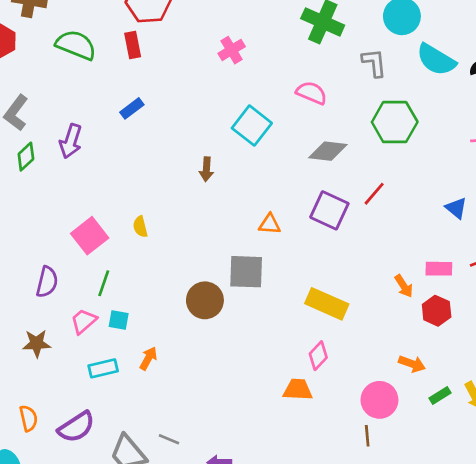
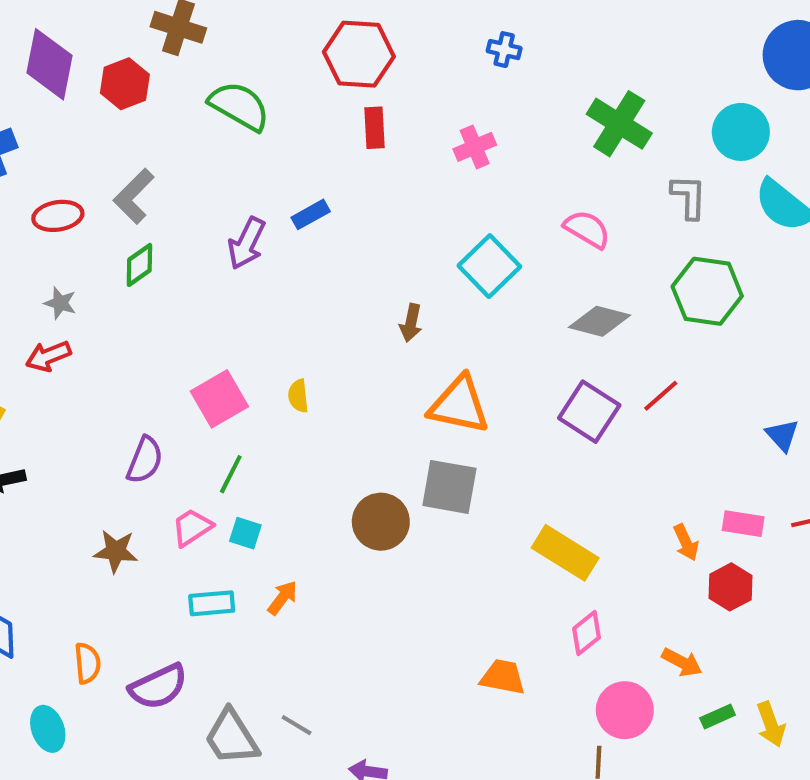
red rectangle: (133, 45) -> (375, 128), moved
purple arrow: (71, 141) -> (247, 243), moved
orange triangle: (270, 224) -> (459, 405), moved, size x1.8
pink diamond: (318, 356) -> (587, 633), moved

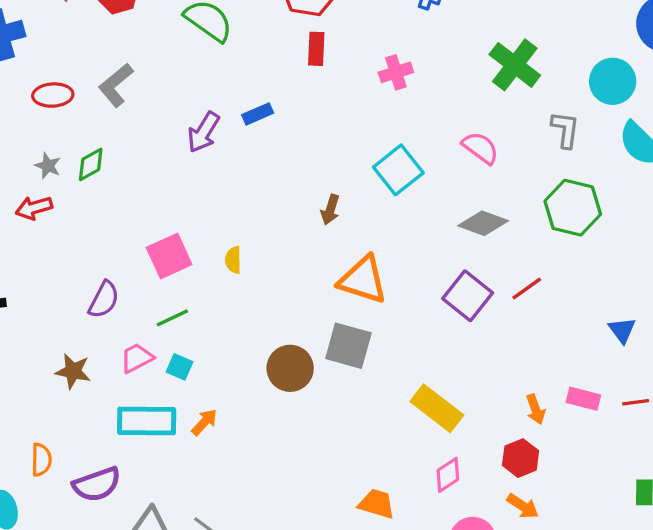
green diamond: (139, 265) -> (91, 164), moved
green line: (231, 474) -> (172, 318), turned 32
red hexagon: (731, 587) -> (521, 458), moved
cyan rectangle: (212, 603) -> (147, 421), size x1.6

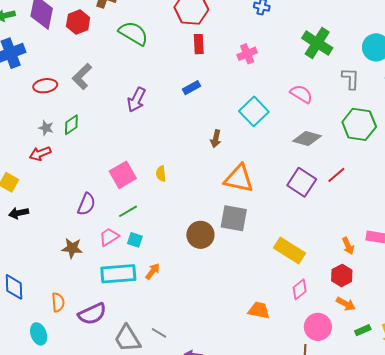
blue rectangle: (258, 114) -> (191, 88), moved

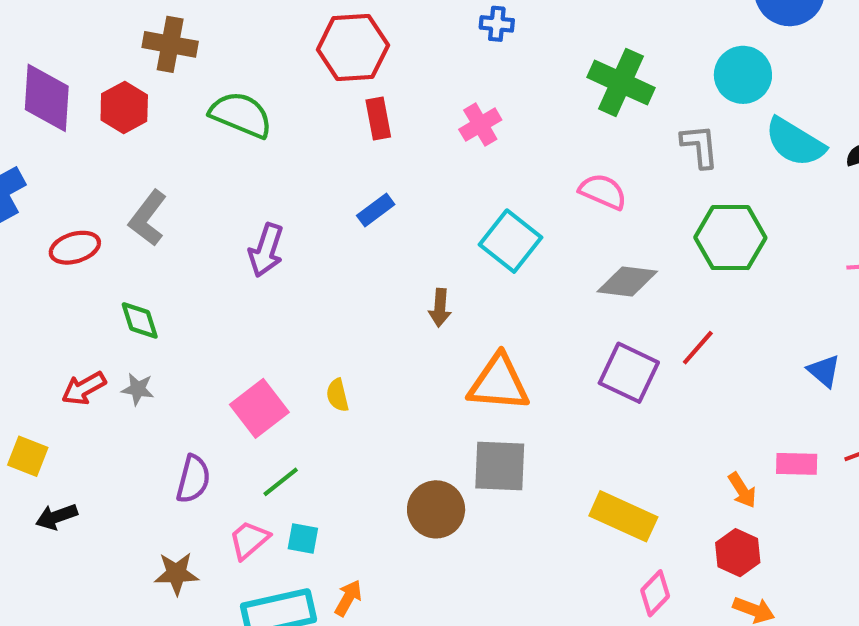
green diamond: (71, 125) -> (140, 320), turned -65
gray star: (46, 128) -> (138, 389), moved

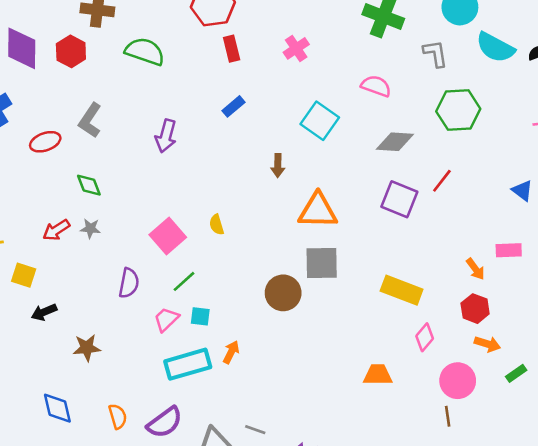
brown star: (176, 574) -> (87, 348), moved

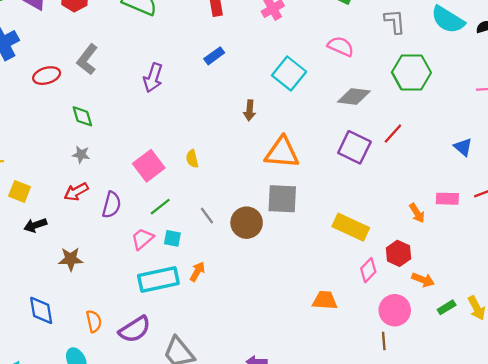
red arrow: (56, 230) -> (76, 192), moved
red hexagon: (475, 309) -> (398, 253), moved
gray line: (255, 430) -> (207, 216), moved, turned 30

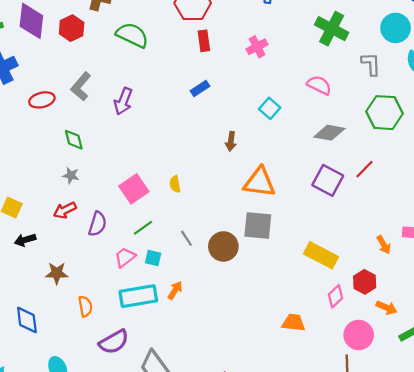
cyan square: (289, 74) -> (270, 108), size x0.7
purple arrow: (153, 78) -> (123, 101), moved
orange semicircle: (94, 321) -> (85, 306), moved

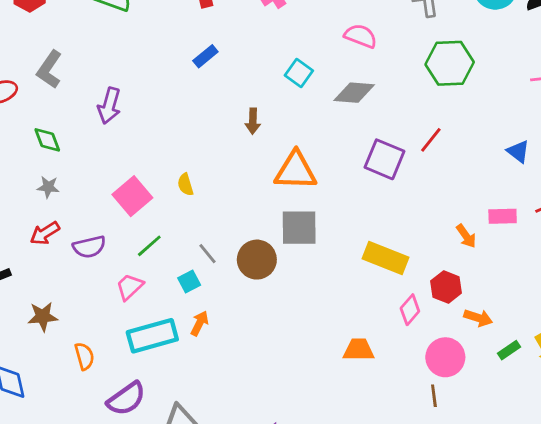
purple arrow: (123, 101) -> (109, 106), moved
gray diamond: (329, 133) -> (354, 93), moved
purple semicircle: (97, 224) -> (89, 247), turned 65
cyan square: (153, 258) -> (189, 281), moved, turned -35

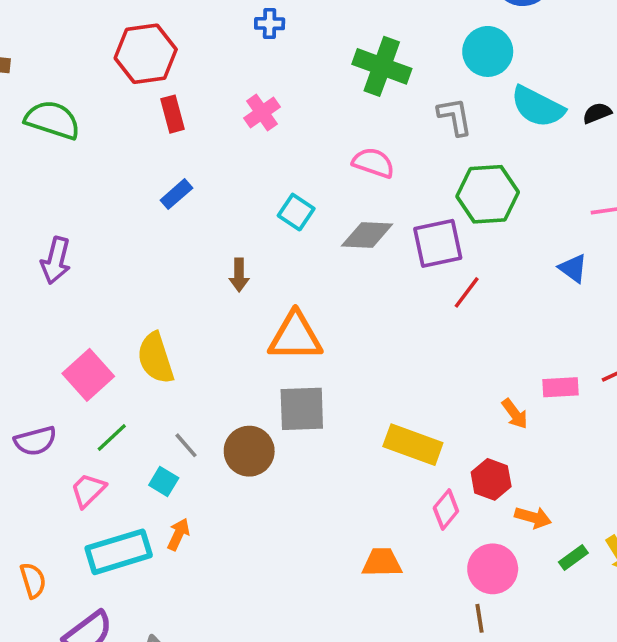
blue triangle: (518, 151) -> (573, 268), moved
purple square: (384, 159) -> (438, 243), moved, turned -33
yellow semicircle: (185, 185) -> (156, 358), size x1.8
cyan square: (189, 281) -> (164, 481), turned -30

